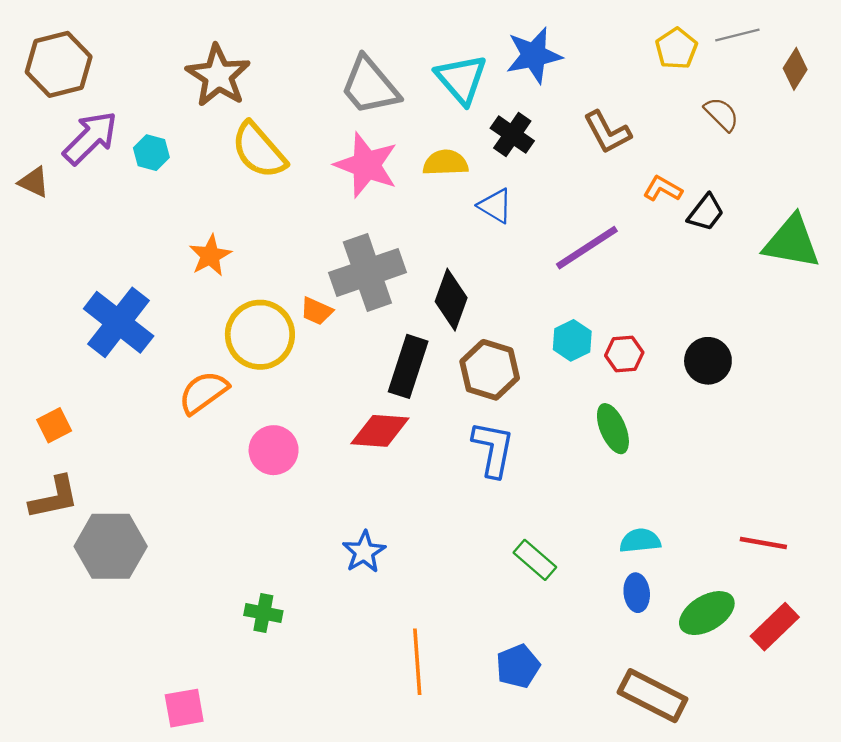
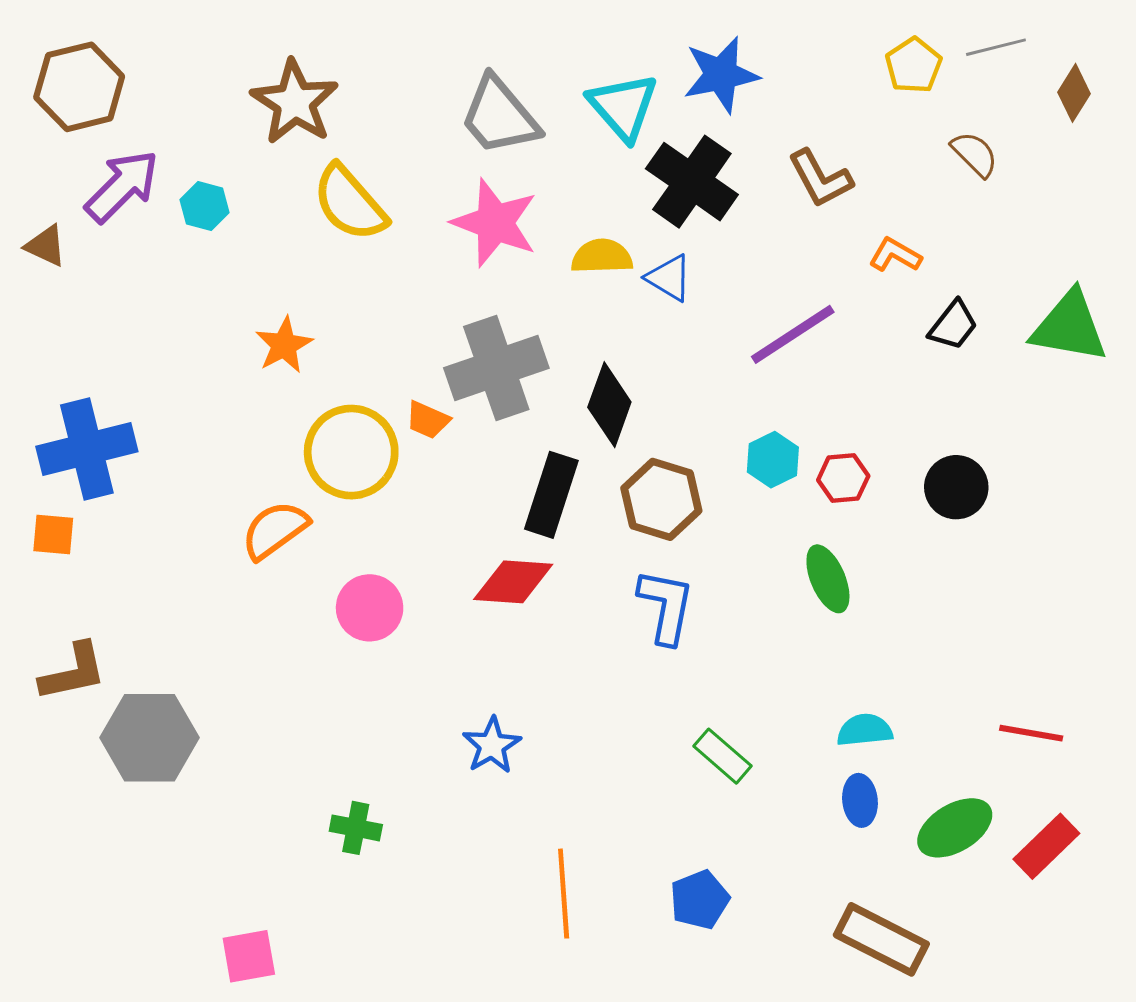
black cross: (512, 135) -> (692, 182), size x1.5
yellow semicircle: (446, 163) -> (602, 256), moved
black trapezoid: (706, 213) -> (953, 325), moved
blue cross: (119, 322) -> (87, 449), moved, turned 38
orange square: (54, 425) -> (53, 535), moved, turned 32

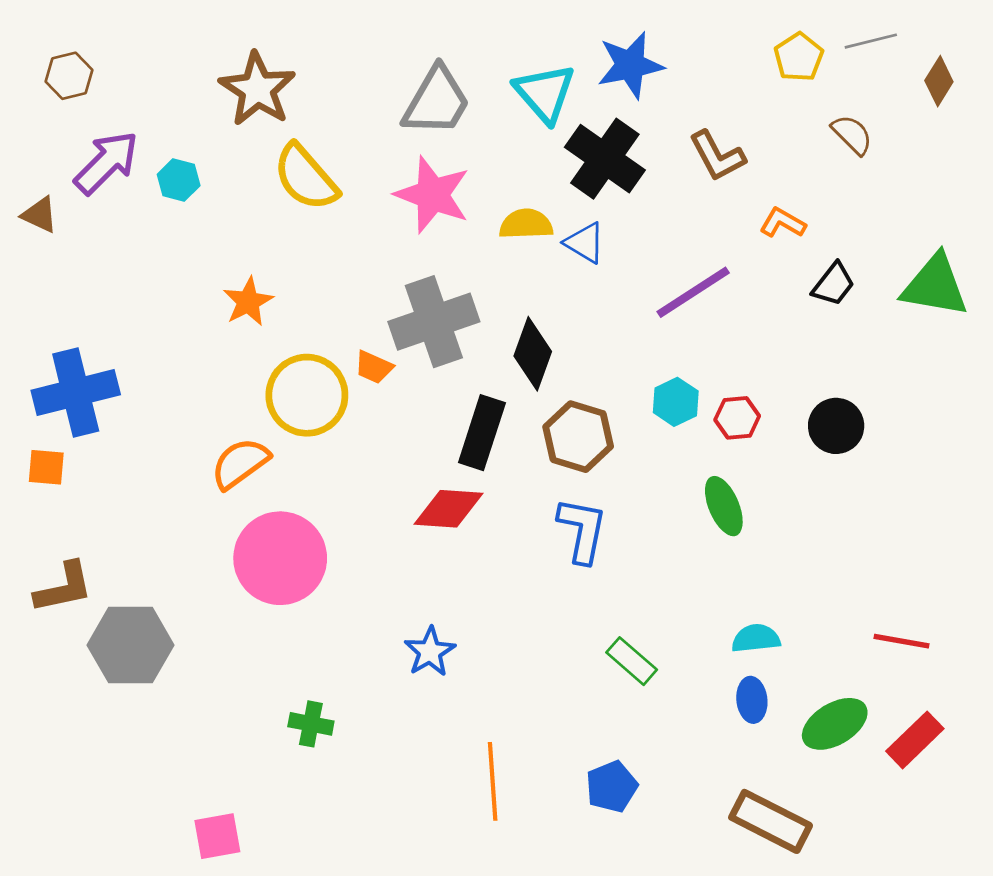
brown hexagon: (79, 87) -> (69, 76), size x0.6
gray trapezoid: (499, 116) -> (437, 101), turned -110
pink circle: (370, 608) -> (280, 558), moved, size x1.6

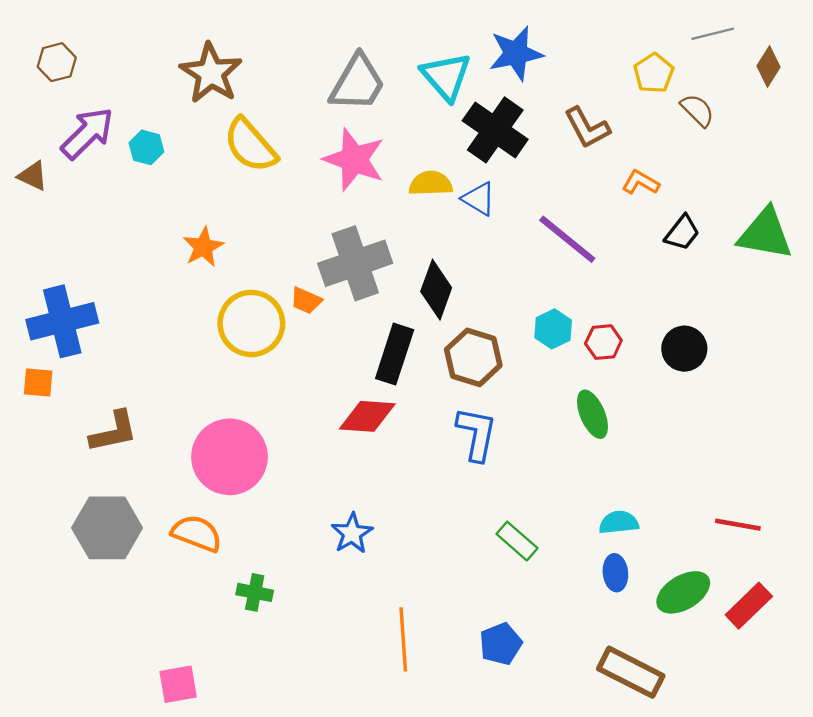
yellow pentagon: (799, 57) -> (654, 73), moved
purple line: (693, 292) -> (567, 239), turned 72
orange semicircle: (240, 463) -> (197, 533), moved, turned 57
brown L-shape: (64, 588) -> (114, 432), moved

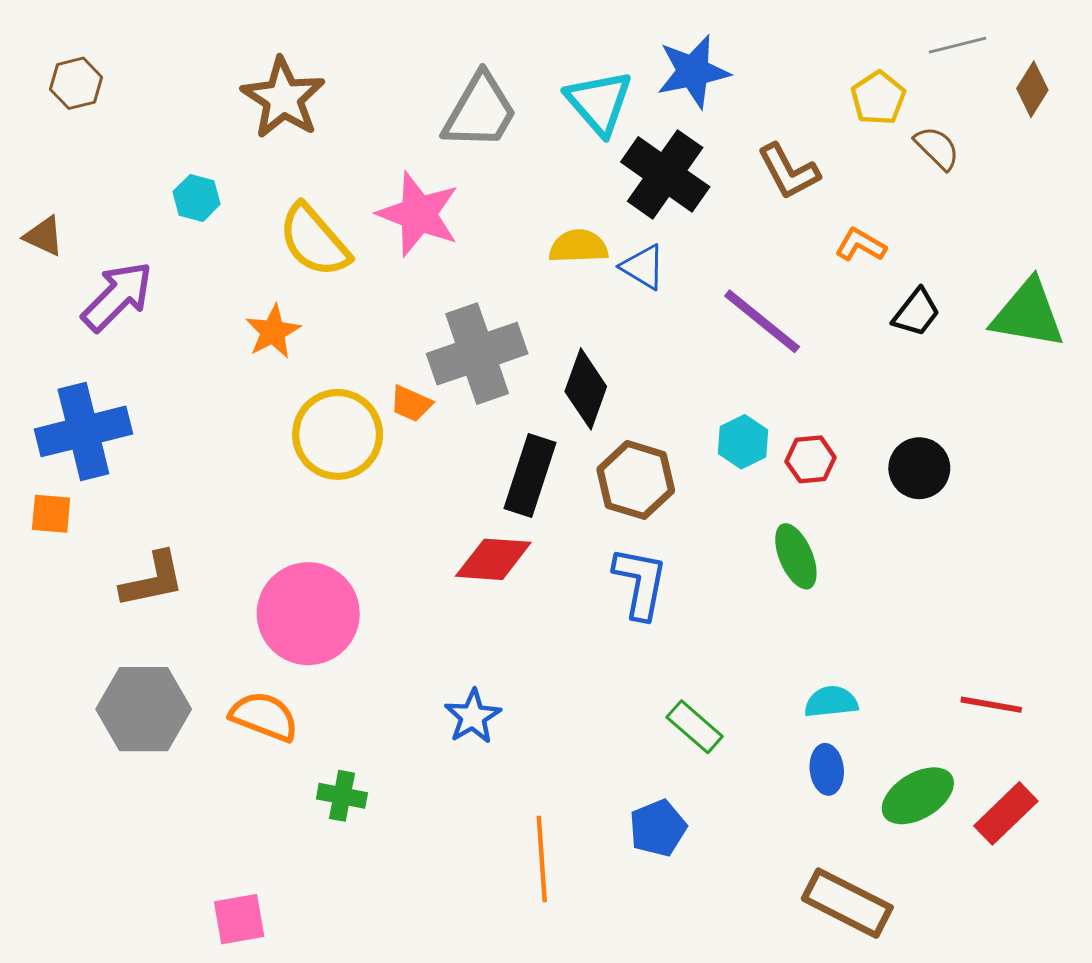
purple arrow: (87, 133) -> (117, 296), moved
yellow semicircle: (250, 145) -> (314, 241), moved
pink star: (354, 159) -> (418, 214), moved
blue pentagon: (501, 644) -> (658, 828), moved

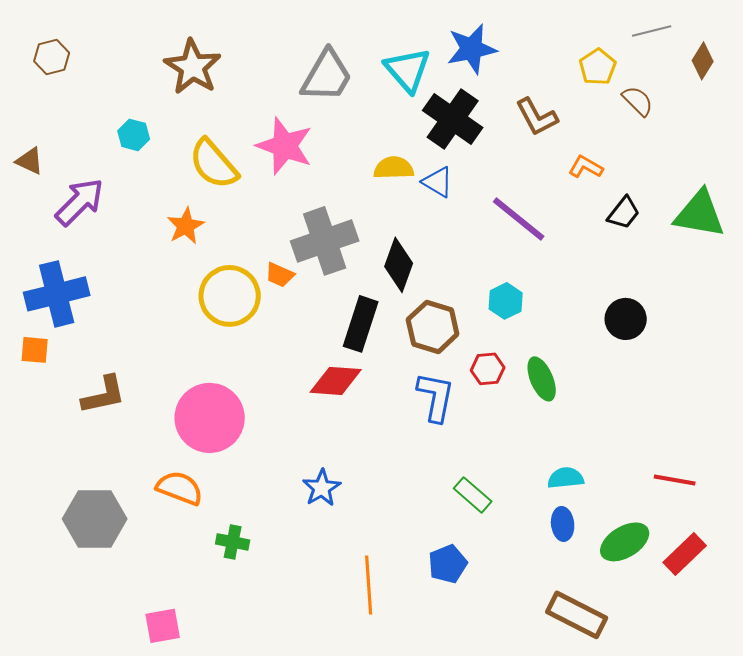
red hexagon: (811, 459) -> (488, 369), moved
gray hexagon: (144, 709) -> (95, 519), moved

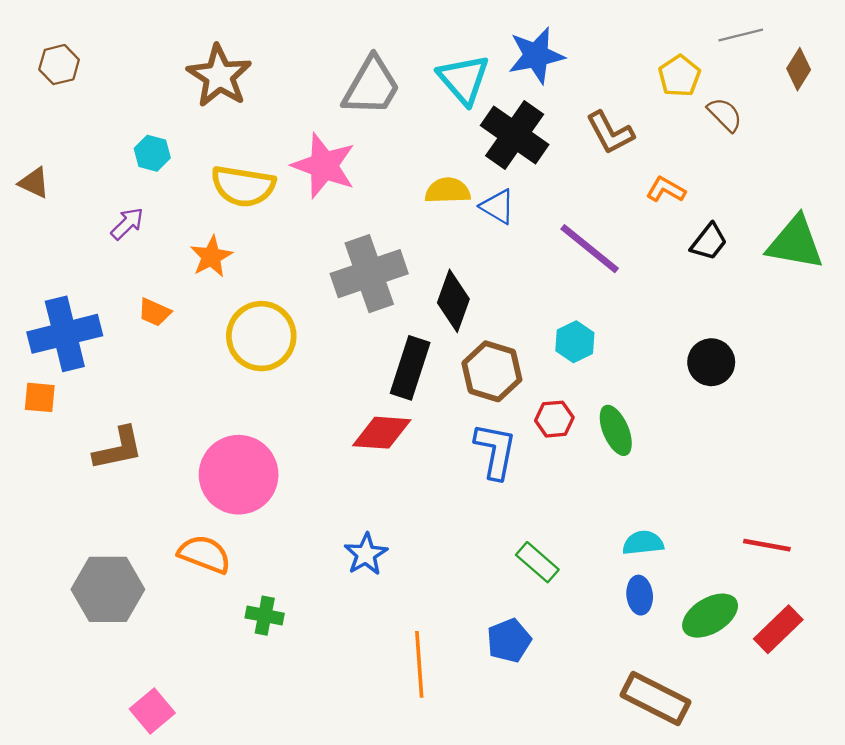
yellow semicircle: (214, 164) -> (243, 186), turned -40
purple arrow: (80, 202) -> (127, 224), moved, size x0.6
orange trapezoid: (280, 275) -> (155, 312), moved
pink square: (163, 626) -> (152, 711), moved, turned -30

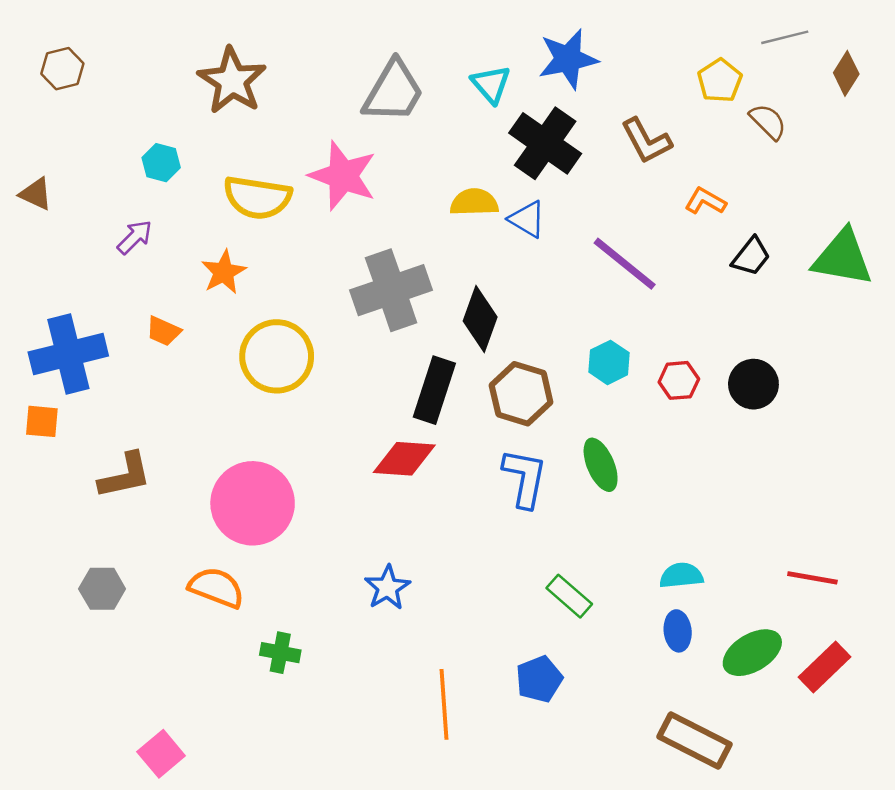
cyan triangle: (464, 79) -> (491, 84), size x0.7
red hexagon: (554, 419) -> (679, 380), moved
green ellipse: (616, 430) -> (601, 465), moved
gray hexagon: (108, 589) -> (102, 589), moved, size x0.6

